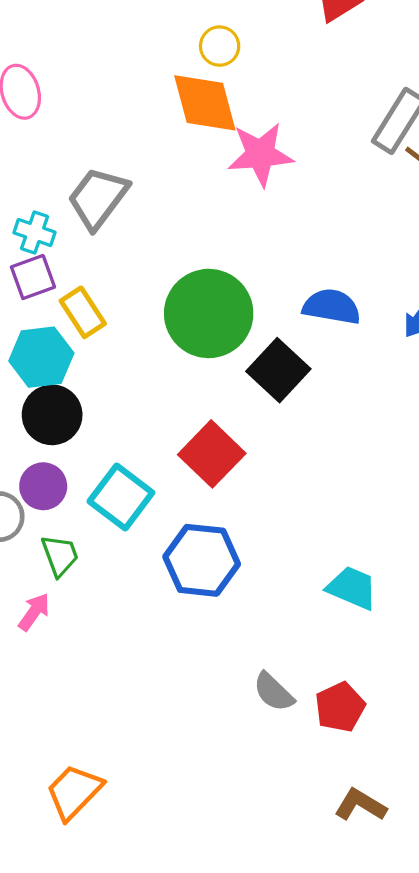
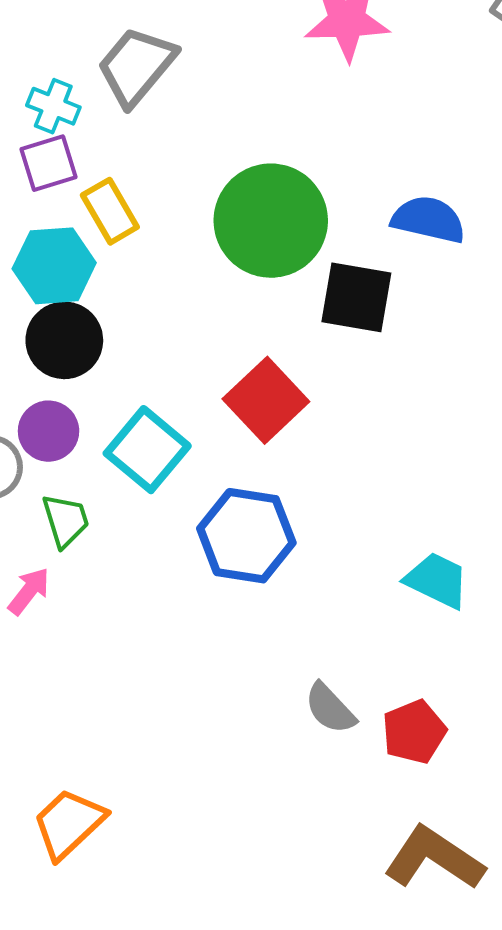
black square: (278, 370) -> (356, 297), turned -36
brown L-shape: (360, 805) -> (434, 858), size x1.5

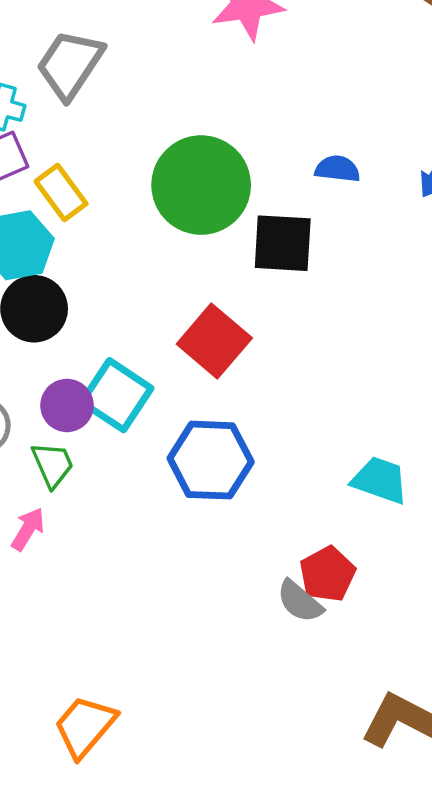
blue semicircle: (428, 220) -> (337, 169), size x0.7
purple circle: (49, 431) -> (67, 405), moved
red pentagon: (414, 732) -> (327, 574), moved

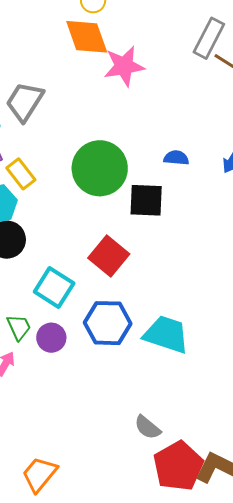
purple circle: (67, 405) -> (51, 338), moved
cyan trapezoid: (380, 480) -> (166, 334), moved, size x1.4
red pentagon: (327, 574) -> (178, 466), moved, size x1.6
gray semicircle: (300, 601) -> (147, 427), moved

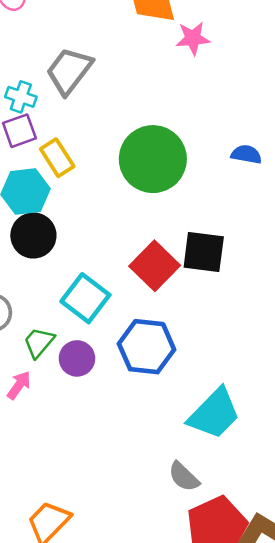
pink star: (124, 66) -> (193, 38), size x0.7
black square: (146, 200) -> (204, 252), moved
green trapezoid: (19, 327) -> (39, 342), turned -120
cyan trapezoid: (166, 334) -> (214, 414), moved, turned 111

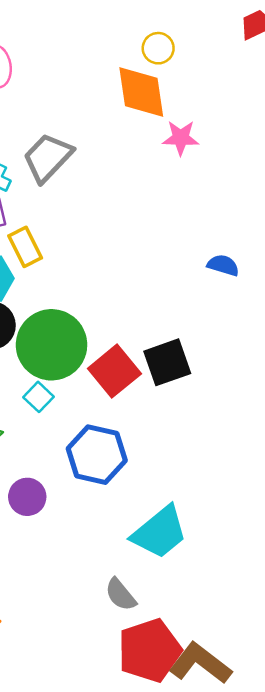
green circle: (153, 159) -> (52, 345), moved
black square: (204, 252) -> (167, 362), turned -33
cyan square: (85, 298) -> (39, 397), size x0.6
purple circle: (77, 358) -> (27, 497), moved

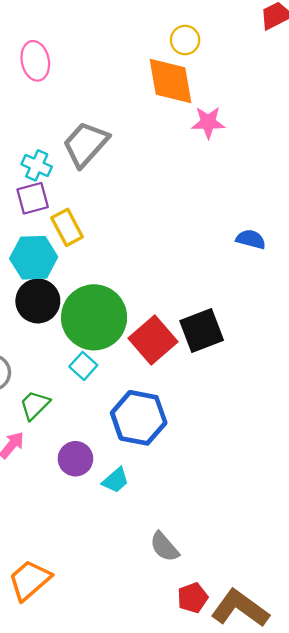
cyan trapezoid: (160, 532) -> (116, 480), moved, size x0.5
red pentagon: (149, 650) -> (193, 598), size x0.5

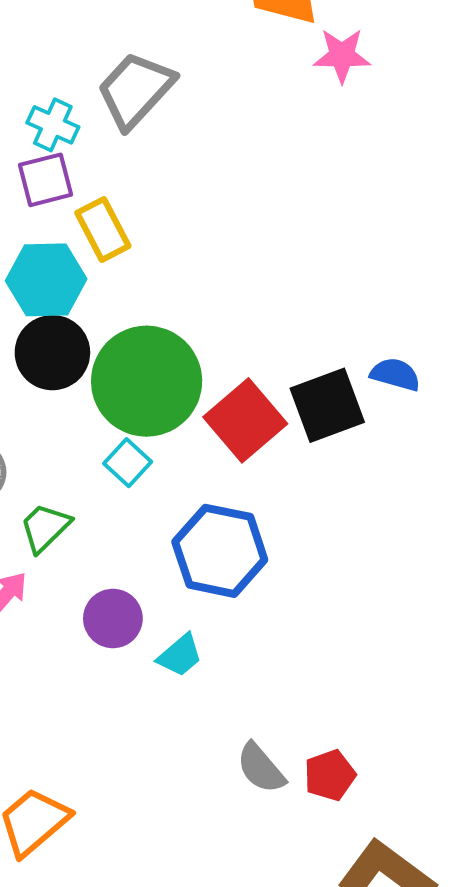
blue semicircle: (251, 239) -> (395, 374), moved
red pentagon: (193, 598) -> (330, 775), moved

